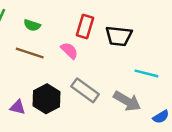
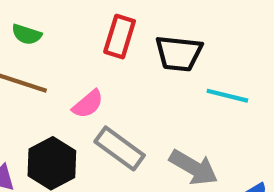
pink semicircle: (69, 51) -> (88, 104), moved, turned 96
cyan line: (146, 73) -> (227, 96), moved

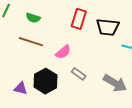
gray rectangle: (120, 148) -> (79, 74), size x0.6

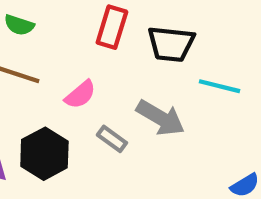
gray arrow: (115, 83) -> (160, 118), moved

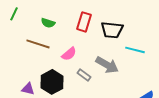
green semicircle: (19, 25) -> (48, 23), moved

